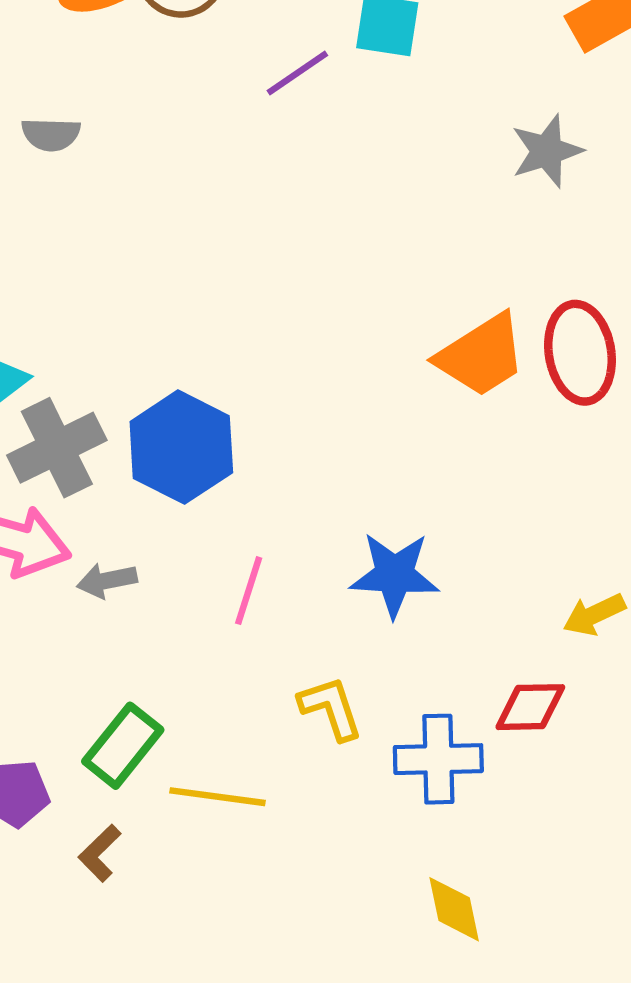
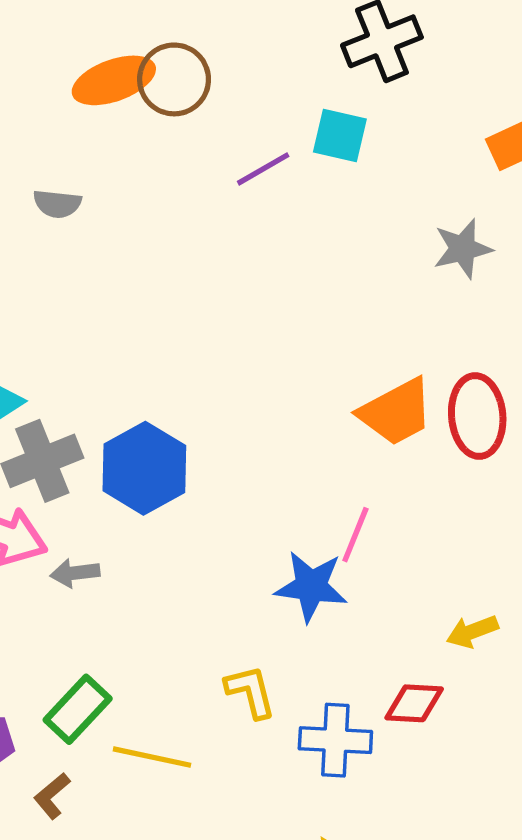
pink line: (249, 591) -> (355, 535), moved

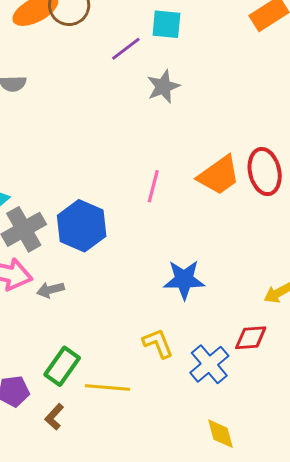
gray star: (463, 249) -> (163, 87), moved
pink line: (355, 535) -> (153, 186), moved
blue cross: (335, 740) -> (209, 364), turned -36

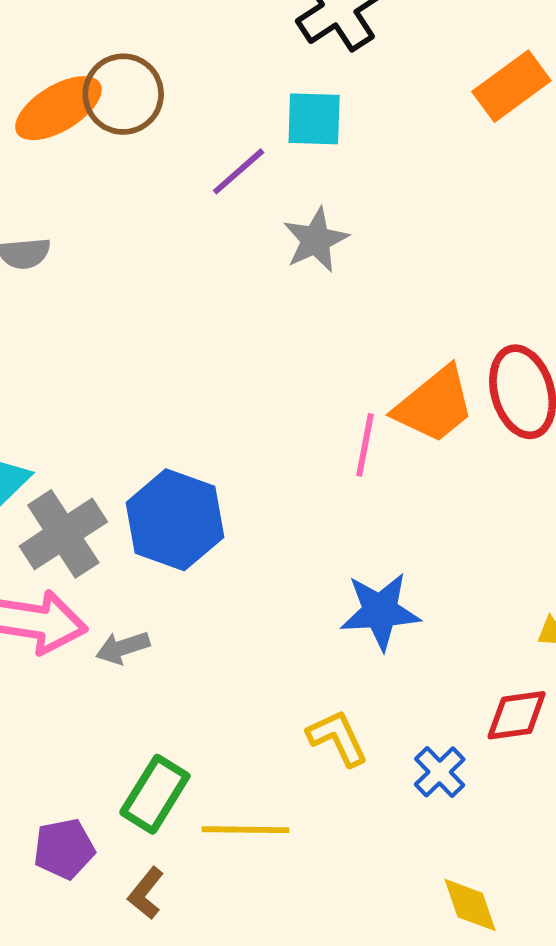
pink line: (153, 186) -> (365, 445), moved
blue cross: (209, 364) -> (440, 772), size x0.7

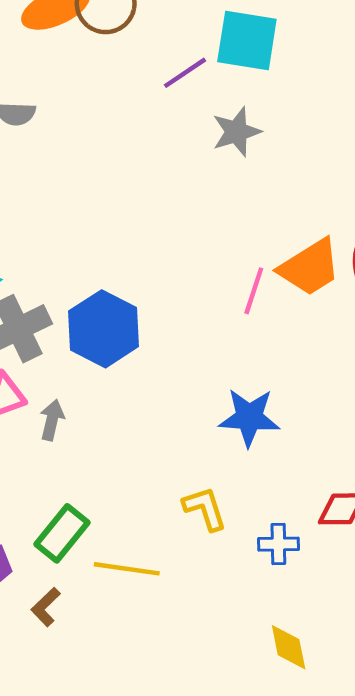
cyan square: (314, 119) -> (247, 41), size x1.4
gray arrow: (123, 648) -> (52, 420), turned 114
blue cross: (440, 772) -> (278, 544), turned 36

